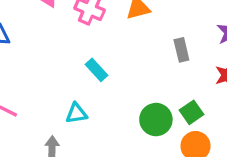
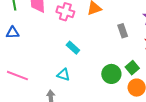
cyan triangle: (76, 113) -> (63, 75), turned 32

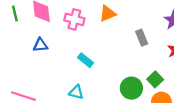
blue triangle: (13, 33) -> (40, 45), moved

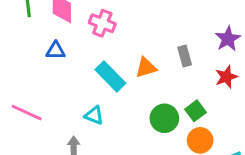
orange triangle: (107, 14) -> (146, 68), moved
cyan rectangle: (85, 60) -> (110, 76), size x1.5

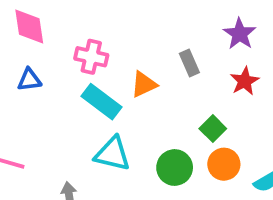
pink cross: (102, 23) -> (91, 57), moved
cyan triangle: (94, 115) -> (112, 154), moved, size x1.5
green circle: (164, 118) -> (175, 168), moved

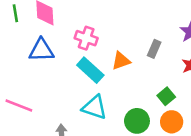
gray rectangle: (189, 63) -> (154, 49), turned 42
blue triangle: (29, 80) -> (41, 50), size x1.5

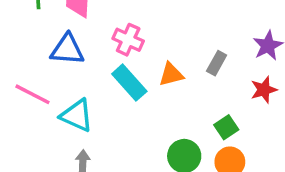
pink line: (19, 105) -> (32, 94), moved
cyan triangle: (95, 107) -> (77, 115), moved

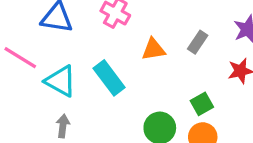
cyan rectangle: (129, 83) -> (109, 78), moved

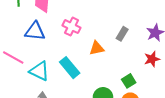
gray rectangle: (198, 42) -> (122, 34), moved

